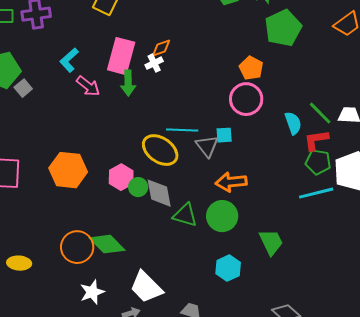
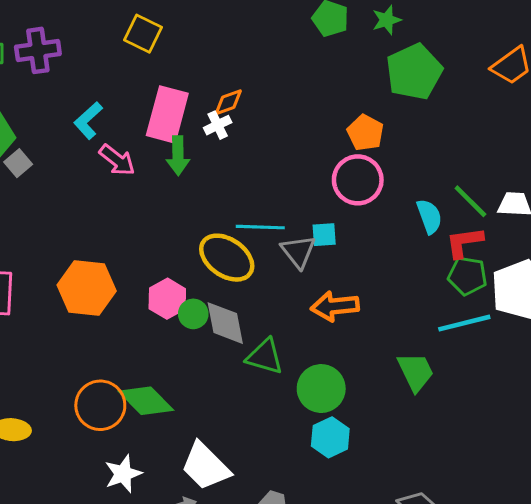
green circle: (222, 216) -> (321, 389), moved
green trapezoid: (271, 242) -> (416, 372), moved

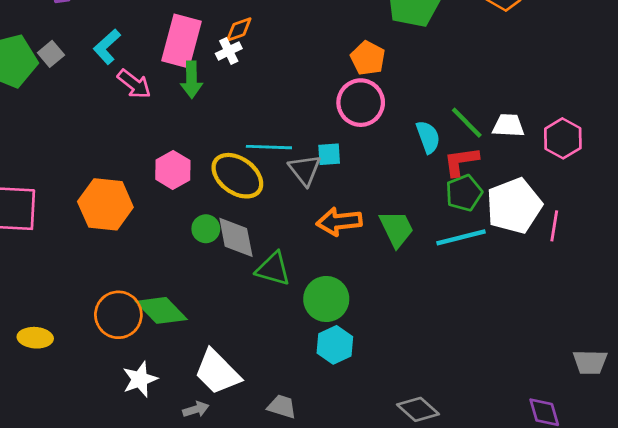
gray square: (18, 163) -> (51, 54), moved
green pentagon: (467, 276) -> (464, 193), turned -30
pink hexagon: (167, 299) -> (173, 170), moved
green trapezoid: (416, 372) -> (397, 229), moved

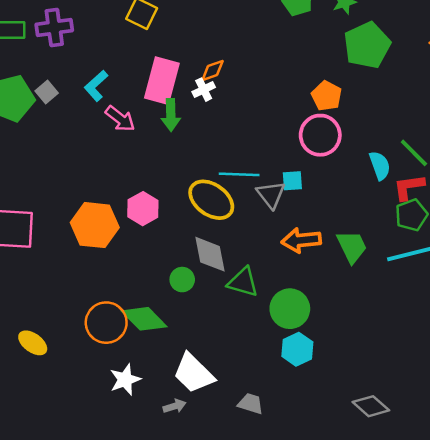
pink hexagon: (173, 170) -> (143, 209), moved
green circle: (206, 229) -> (182, 280), moved
yellow ellipse: (35, 338) -> (33, 343), turned 32

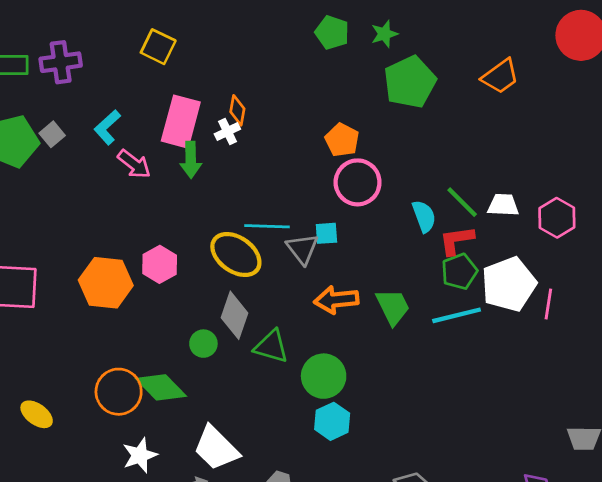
orange diamond: (213, 71) -> (237, 110), turned -60
orange pentagon: (327, 96) -> (342, 140), moved
gray diamond: (210, 254) -> (235, 315), turned 30

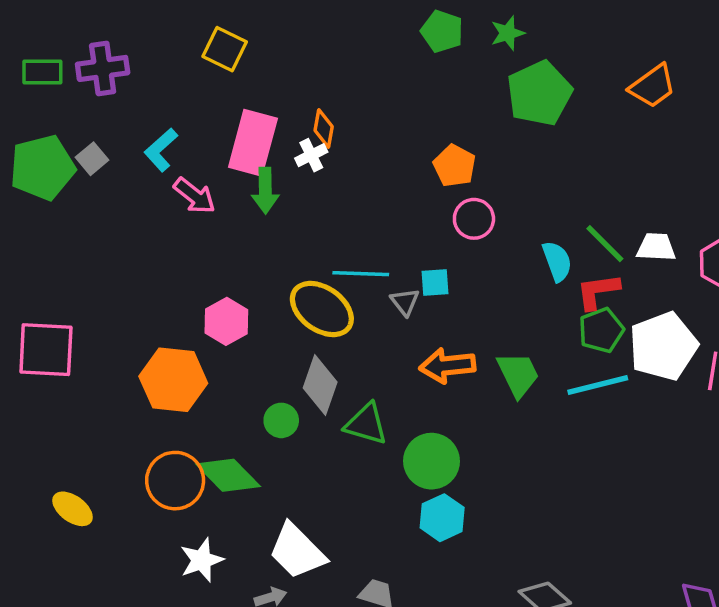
pink circle: (358, 182) -> (474, 219), size x0.7
gray triangle: (302, 249) -> (405, 302), size x0.7
orange hexagon: (106, 283) -> (173, 380), moved

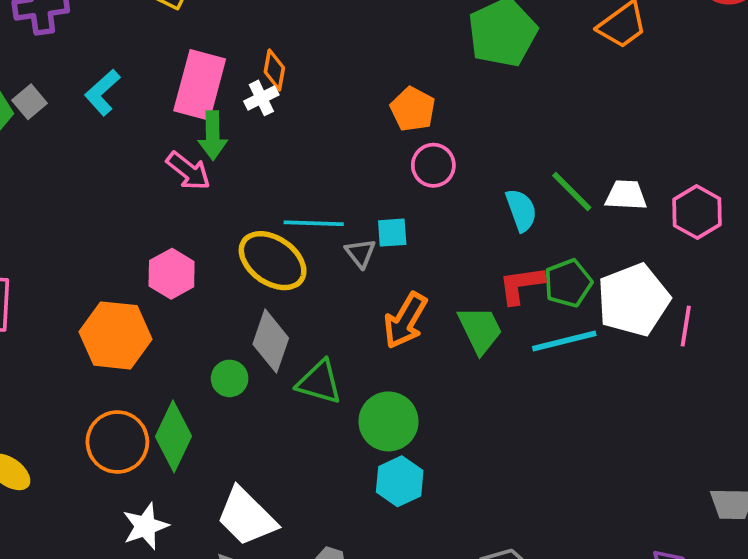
pink arrow: (195, 196) -> (188, 171), moved
red L-shape: (598, 291) -> (521, 285), moved
orange arrow: (447, 366) -> (405, 320), turned -54
green diamond: (228, 475) -> (173, 436), turned 70

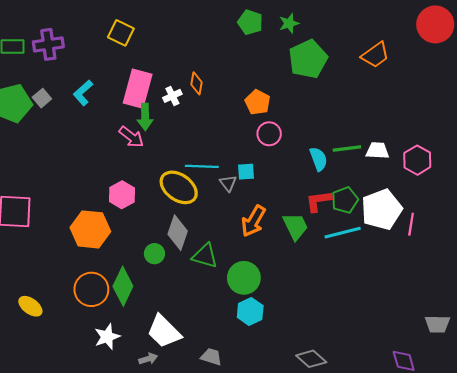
orange diamond: (274, 70) -> (197, 83), moved
green line: (572, 191) -> (347, 148), turned -52

